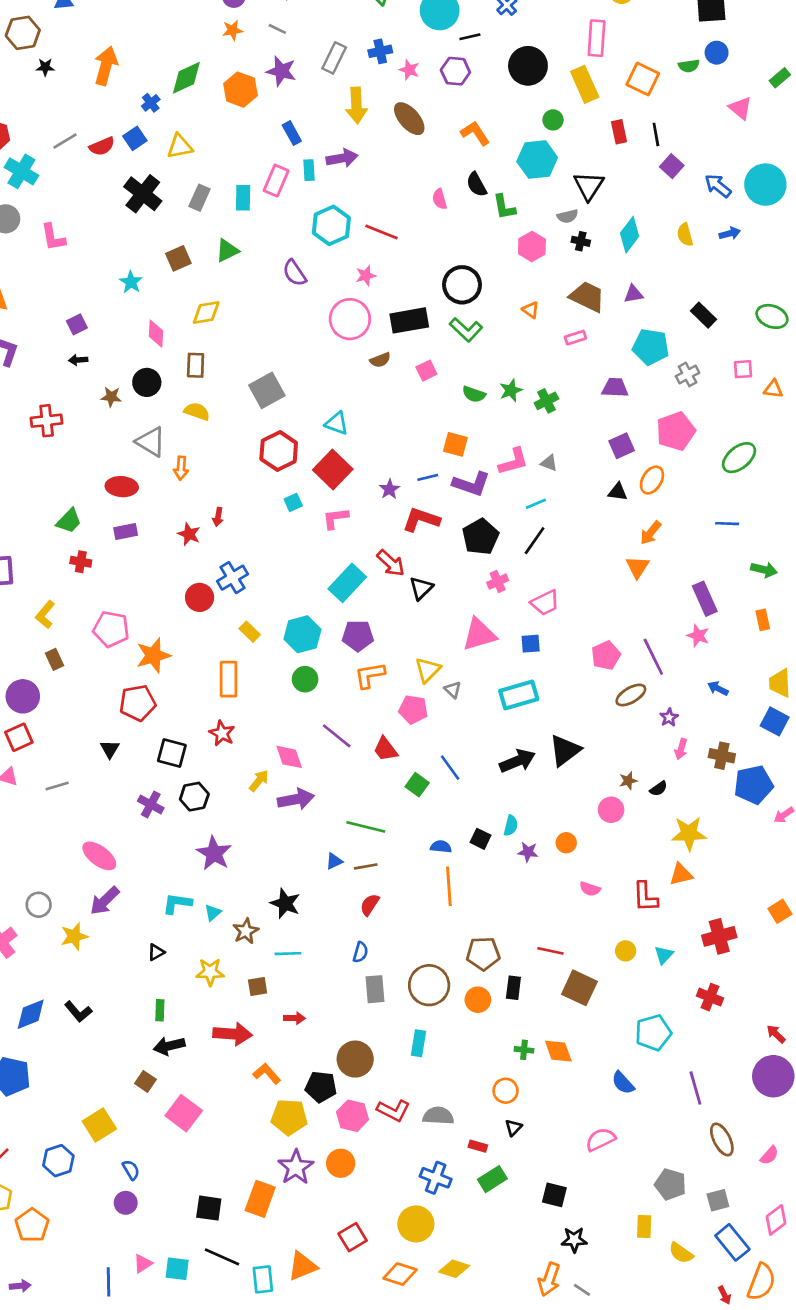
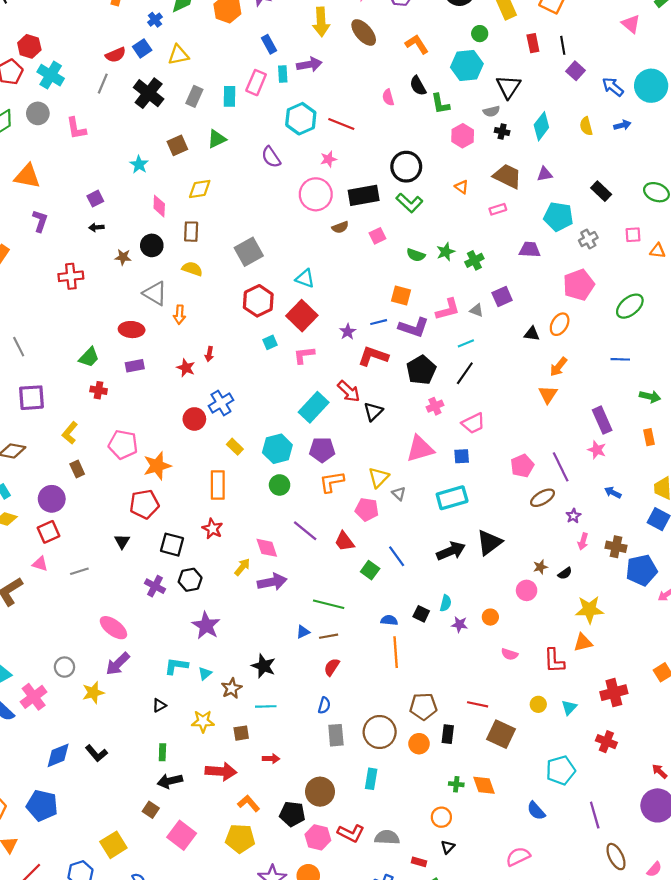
gray line: (65, 141) -> (103, 84), moved, turned -36
purple square: (622, 446) -> (502, 297), moved
yellow pentagon: (289, 1117) -> (240, 838), moved

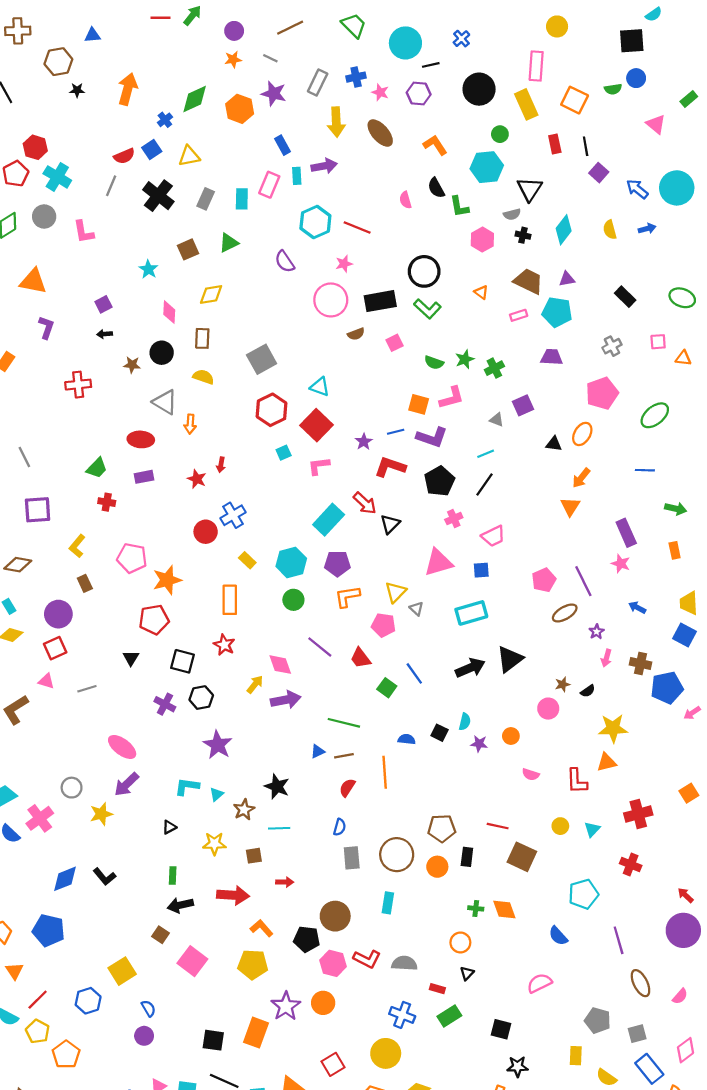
cyan pentagon: (558, 217) -> (557, 312), moved
pink L-shape: (448, 309) -> (452, 398), moved
orange line: (396, 652) -> (385, 772), moved

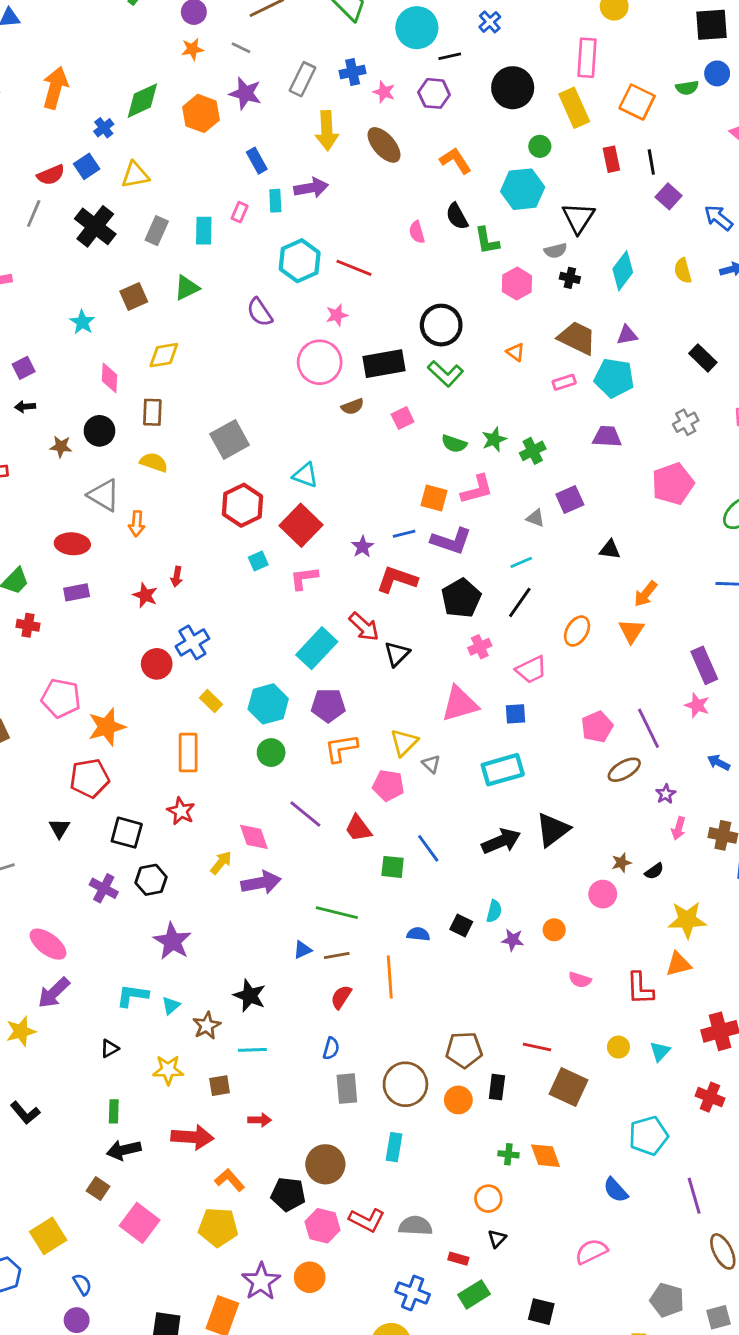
pink rectangle: (269, 185) -> (240, 212), size x0.6
orange ellipse: (582, 434) -> (577, 631), moved
green square: (387, 688) -> (393, 867), turned -30

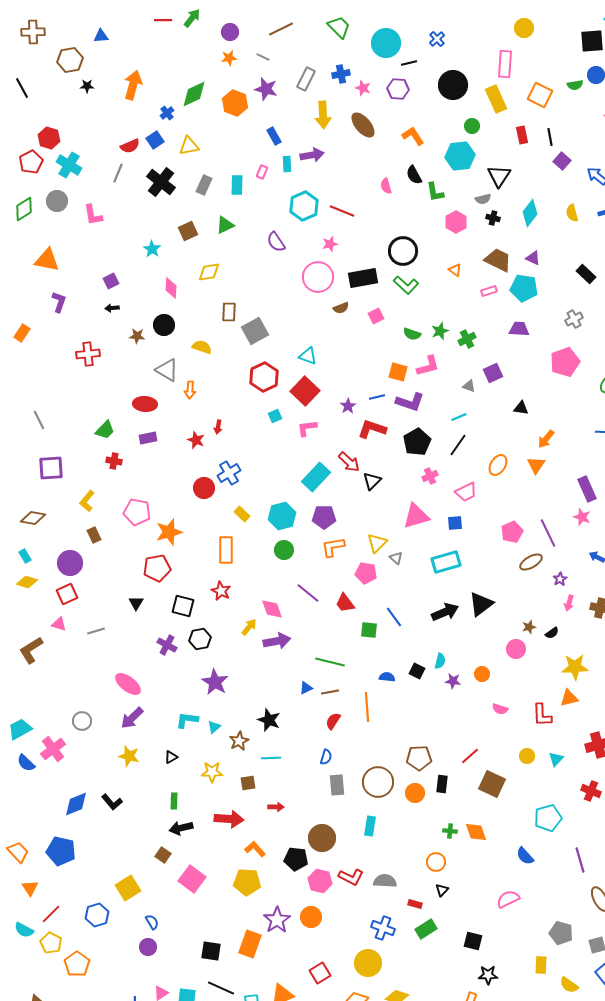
purple triangle: (627, 335) -> (533, 258), turned 35
brown rectangle: (152, 412) -> (229, 312), moved
yellow star: (21, 1031) -> (129, 756), moved, turned 30
red line: (537, 1047) -> (470, 756), turned -54

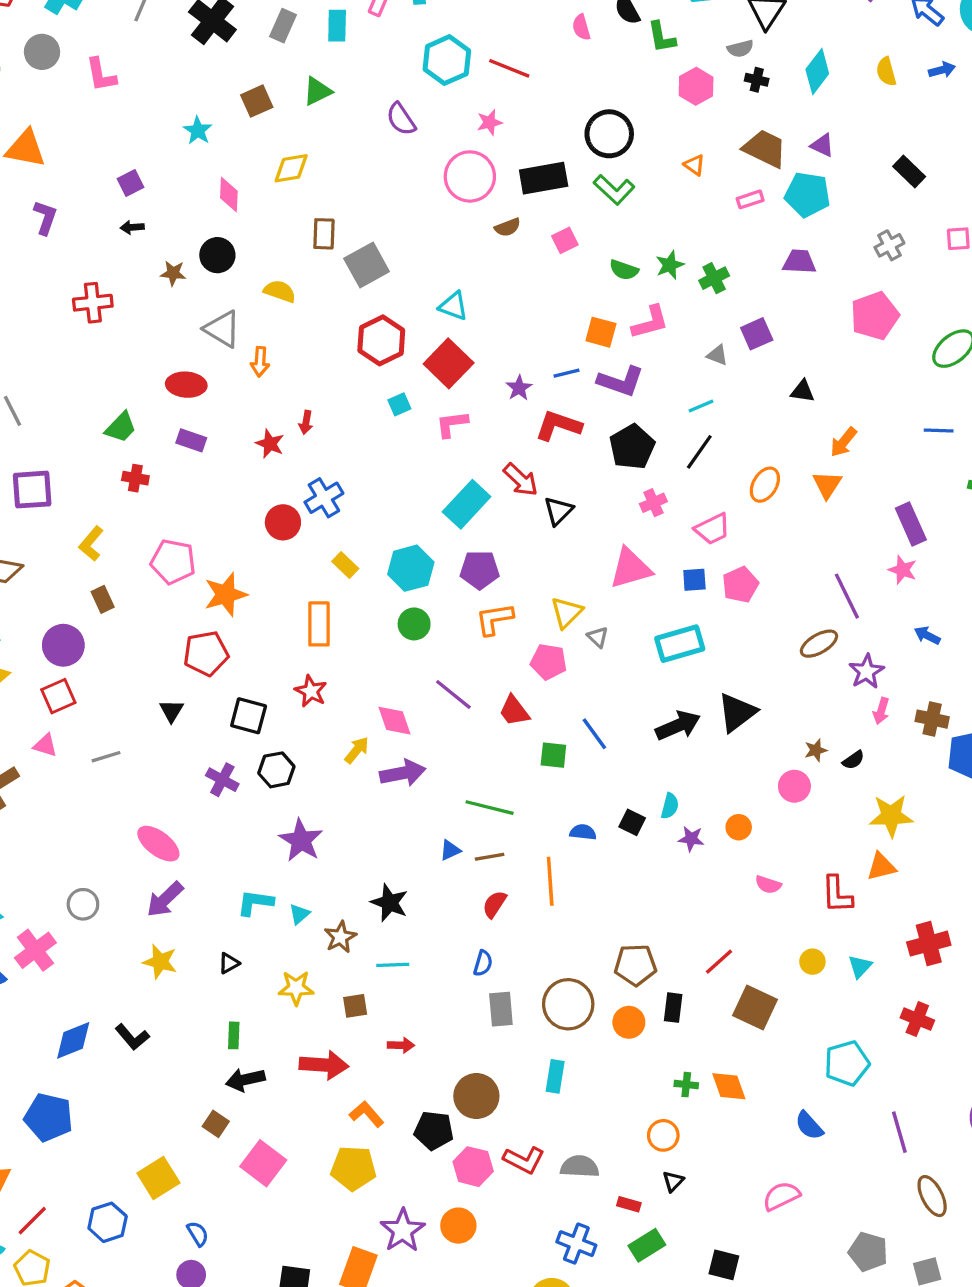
purple rectangle: (148, 438) -> (191, 440), turned 30
pink pentagon: (512, 532) -> (740, 585), moved
purple star: (560, 579) -> (867, 671), size x1.5

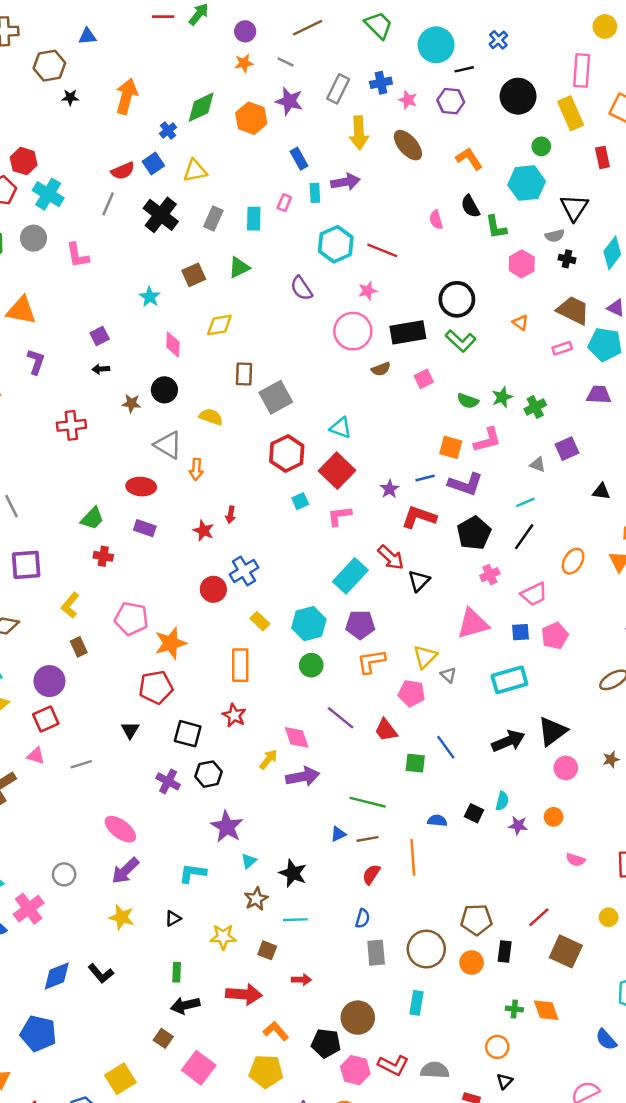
pink circle: (794, 786) -> (566, 768), moved
cyan triangle: (299, 914) -> (249, 861), moved
brown square: (355, 1006) -> (267, 950), turned 30

